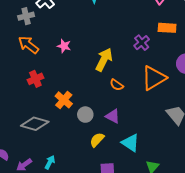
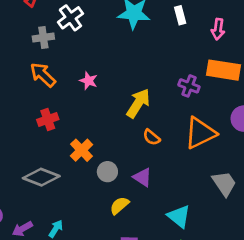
orange rectangle: (167, 28) -> (223, 70), size x1.4
purple cross: (142, 43) -> (189, 86), turned -35
cyan triangle: (130, 143) -> (179, 216), moved

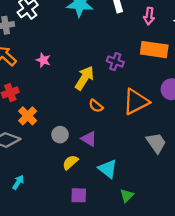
purple cross: (189, 86) -> (115, 62), moved
orange cross: (82, 150) -> (28, 116), moved
cyan triangle: (179, 216) -> (108, 169), moved

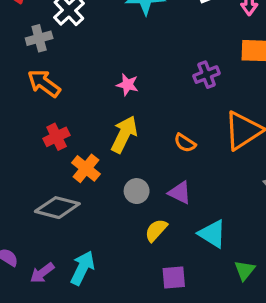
pink star: (43, 60) -> (127, 85), moved
purple cross: (115, 62) -> (207, 75), turned -35
yellow arrow: (85, 78) -> (124, 134), moved
cyan arrow: (18, 182) -> (82, 268), size x1.5

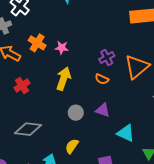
purple cross: (207, 75) -> (107, 58), moved
orange cross: (86, 168) -> (37, 43), moved
yellow semicircle: (156, 230) -> (72, 146), moved

